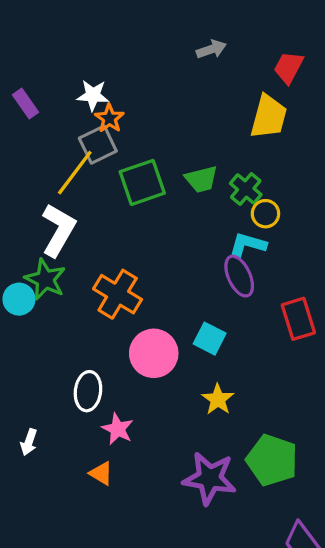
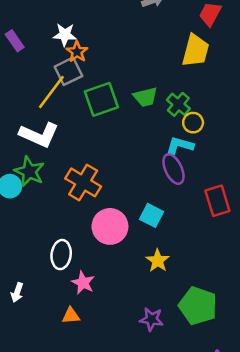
white L-shape: (58, 230) -> (39, 135), turned 84
orange triangle: (101, 473) -> (71, 316), turned -36
purple star: (210, 478) -> (152, 319), size x0.6

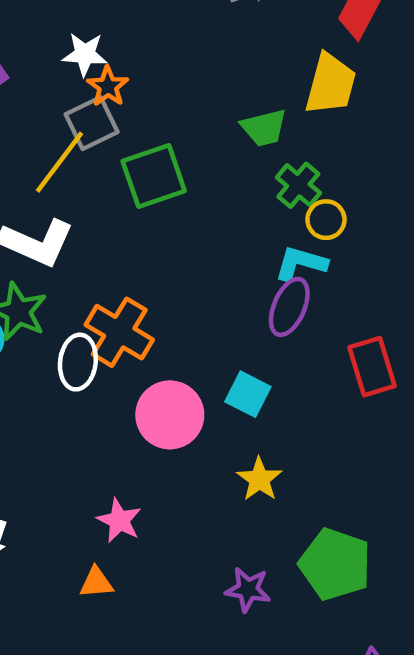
green trapezoid: (145, 97) -> (264, 128), moved
purple ellipse: (173, 169) -> (289, 307), turned 48
white ellipse: (61, 255) -> (78, 362), moved

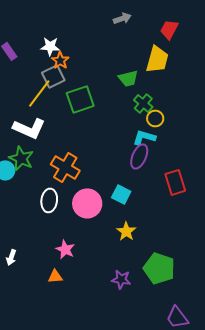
white ellipse: (78, 362) -> (49, 200), moved

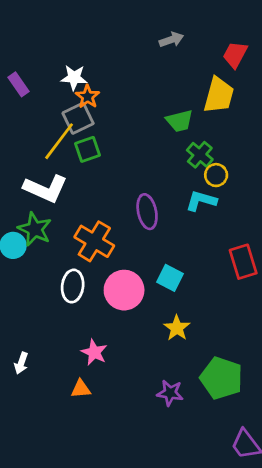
green square: (80, 99) -> (88, 149), moved, size x0.7
purple ellipse: (139, 156) -> (147, 212), moved, turned -35

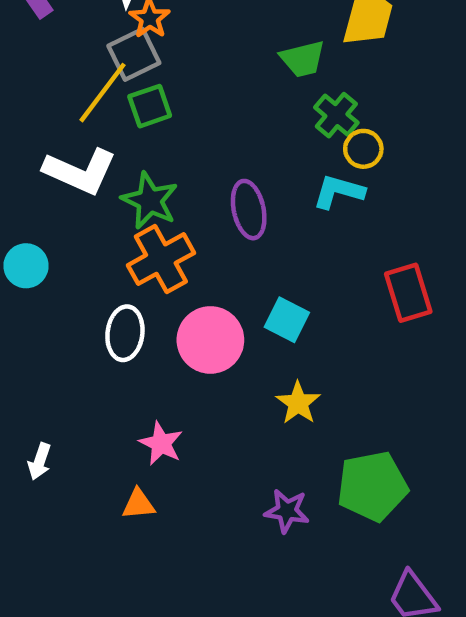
green star: (35, 229) -> (150, 201), moved
orange cross: (94, 241) -> (161, 259), turned 30
green pentagon: (221, 378) -> (372, 486), turned -30

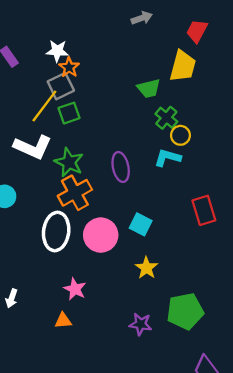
white ellipse: (125, 333) -> (56, 232), size x1.4

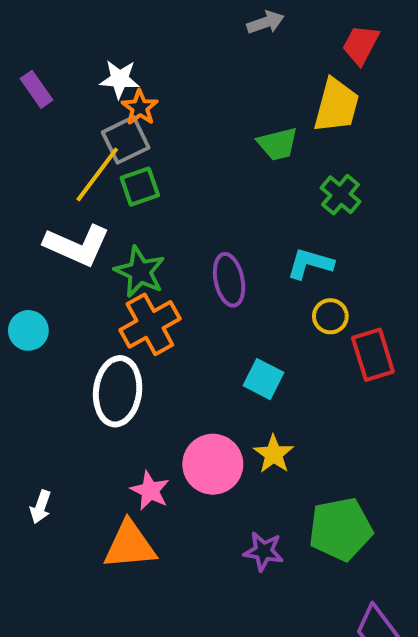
green cross: (166, 118) -> (340, 195), moved
yellow circle: (180, 135) -> (330, 316), moved
pink circle: (101, 235) -> (213, 464), moved
orange triangle: (63, 321) -> (130, 545), size x1.8

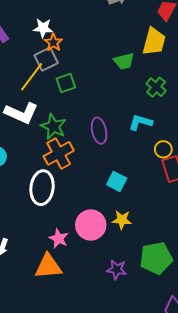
green square: (140, 187) -> (66, 83), moved
yellow circle: (330, 316) -> (163, 149), moved
yellow star: (274, 454) -> (122, 220), turned -30

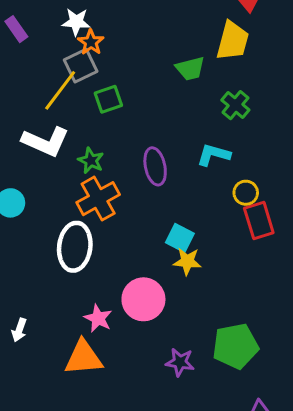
green star: (53, 126) -> (91, 161), size x0.7
yellow star: (122, 220) -> (187, 261), moved

